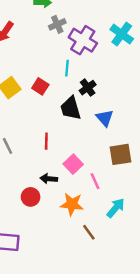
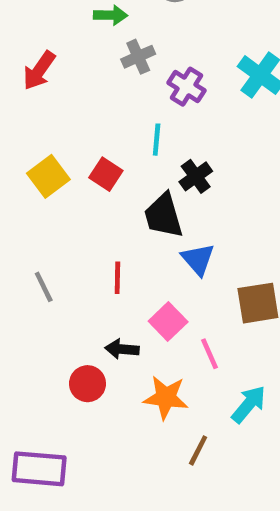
purple cross: (83, 40) -> (187, 87), size x0.7
blue triangle: (105, 118) -> (198, 259), moved
brown line: (89, 232) -> (198, 450), turned 63

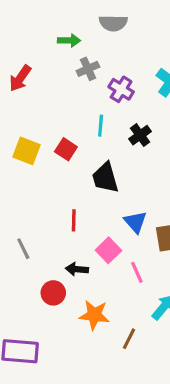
yellow square: (48, 176) -> (26, 151), turned -32
black cross: (196, 176) -> (140, 135), moved
blue triangle: (198, 259) -> (135, 222), moved
gray line: (44, 287) -> (23, 249), moved
orange star: (166, 397) -> (94, 315), moved

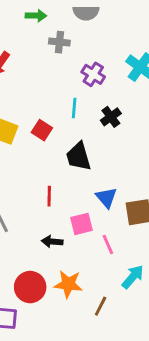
green arrow: (69, 40) -> (36, 16), moved
gray cross: (88, 69) -> (59, 42), moved, turned 30
pink square: (108, 250) -> (81, 224), turned 30
red circle: (53, 293) -> (30, 287), moved, size x1.4

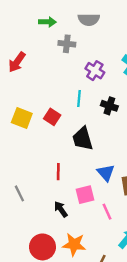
black cross: (111, 117) -> (109, 106), turned -35
black arrow: (52, 242) -> (61, 209), turned 49

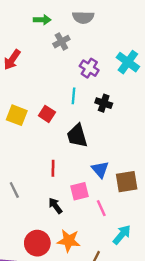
gray cross: (67, 44) -> (61, 42), turned -35

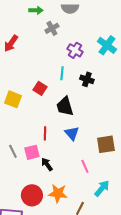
yellow square: (17, 115) -> (13, 99), moved
blue triangle: (100, 169) -> (72, 133), moved
pink square: (80, 191) -> (32, 152), moved

